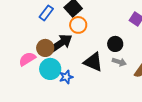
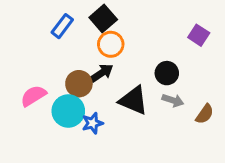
black arrow: (61, 43) -> (102, 73), moved, size x0.7
brown circle: (45, 48) -> (79, 84), moved

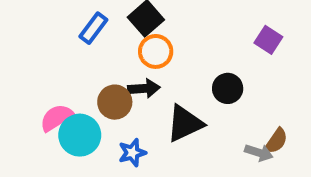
black arrow: (102, 73) -> (144, 88), turned 30
black triangle: (133, 100) -> (185, 123), turned -48
gray arrow: (173, 100) -> (259, 153), moved
cyan circle: (68, 111) -> (80, 135), moved

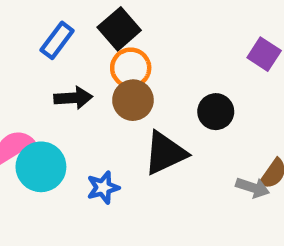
black arrow: (144, 88) -> (73, 98), moved
brown circle: (115, 102) -> (133, 100), moved

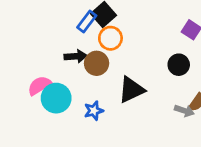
blue rectangle: (57, 40) -> (87, 21), moved
brown circle: (133, 100) -> (97, 63), moved
black circle: (216, 112) -> (179, 65), moved

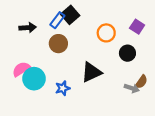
orange circle: (110, 38) -> (106, 33), moved
black arrow: (76, 56) -> (28, 28), moved
brown circle: (97, 63) -> (58, 44), moved

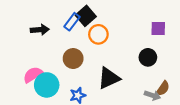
purple square: (137, 27) -> (158, 29), turned -32
orange circle: (106, 33) -> (98, 34), moved
brown circle: (58, 44) -> (73, 59), moved

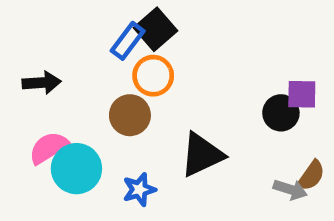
purple square: (158, 29) -> (302, 94), moved
black arrow: (40, 30) -> (42, 83), moved
orange circle: (98, 34) -> (153, 76), moved

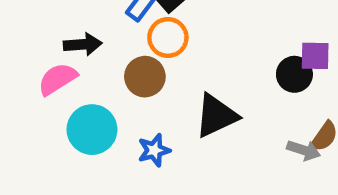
black arrow: (42, 83) -> (83, 44), moved
pink semicircle: (49, 148) -> (57, 79), moved

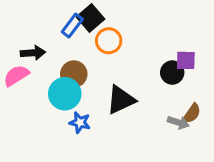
orange circle: (168, 38) -> (109, 41), moved
cyan circle: (92, 130) -> (65, 94), moved
blue star: (154, 150) -> (80, 122), turned 30

